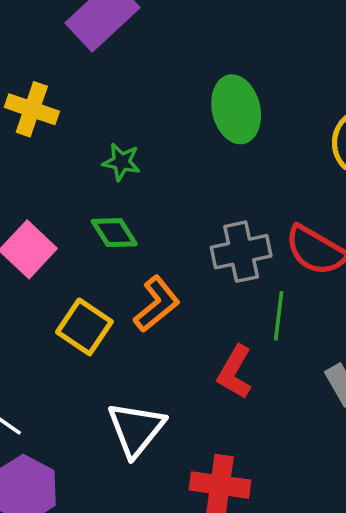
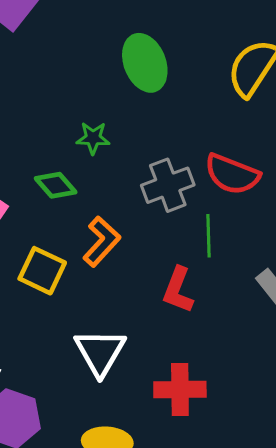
green star: (121, 162) -> (93, 138), moved

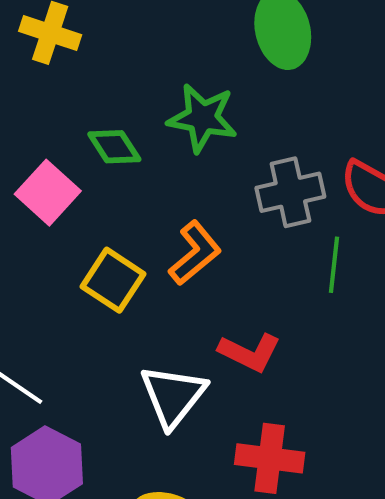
green star: (93, 138) -> (202, 118), size x1.6
green diamond: (56, 185) -> (114, 147), moved
red L-shape: (178, 290) -> (250, 352), moved, turned -93

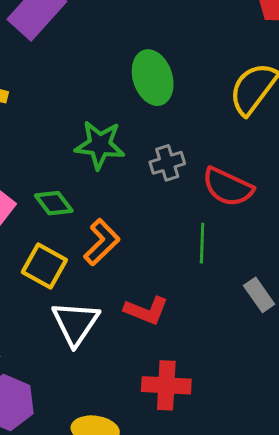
green diamond: (114, 147) -> (54, 203), moved
gray cross: (290, 192) -> (167, 163), moved, size x0.7
white triangle: (173, 396) -> (75, 323), moved

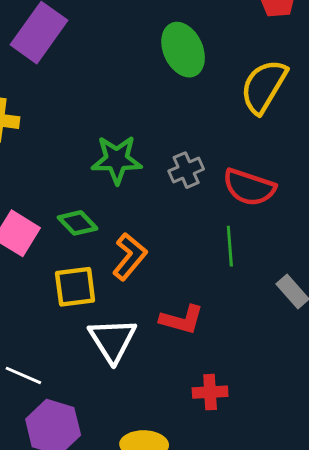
green ellipse: (153, 78) -> (183, 50), moved
yellow square: (44, 266) -> (75, 287), turned -30
red cross: (166, 385) -> (210, 392), size x0.7

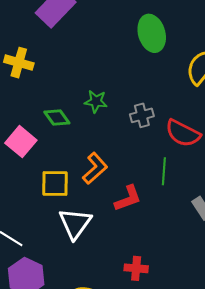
green star: (117, 160) -> (96, 101), size x0.7
green diamond: (77, 223) -> (57, 117), moved
red L-shape: (182, 320) -> (128, 198), moved, turned -44

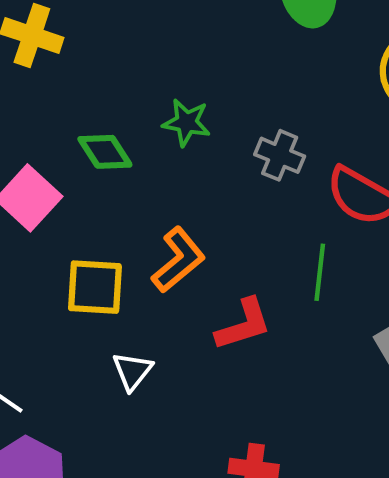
gray cross: (142, 115) -> (280, 155), turned 35
white triangle: (75, 223) -> (132, 371), size x0.6

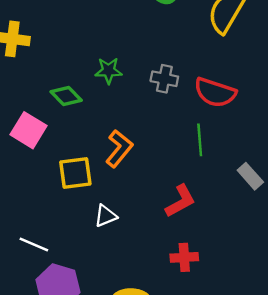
red L-shape: (243, 324) -> (180, 201), moved
white triangle: (132, 371) -> (106, 216), turned 40

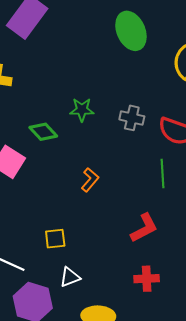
orange L-shape: (119, 149) -> (90, 180), size x0.7
yellow square: (75, 173) -> (55, 239), moved, size x0.7
white triangle: (106, 216) -> (70, 277), moved

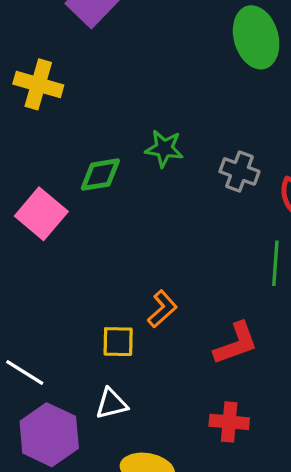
green diamond: (43, 132) -> (100, 175), turned -64
orange L-shape: (90, 180) -> (162, 309), moved
yellow square: (55, 239) -> (118, 342), moved

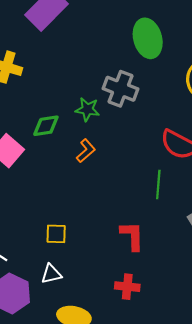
gray cross: (239, 172) -> (120, 89), moved, size x1.4
orange L-shape: (162, 309) -> (86, 151), moved
red L-shape: (236, 343) -> (132, 236), turned -72

